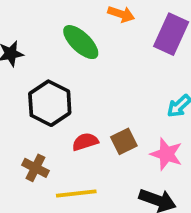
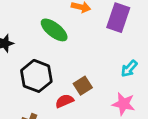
brown square: (124, 141) -> (83, 86), moved

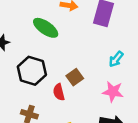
red semicircle: (64, 101) -> (59, 92), turned -77

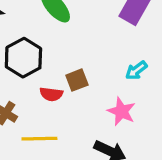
red semicircle: (59, 92) -> (51, 94), turned -84

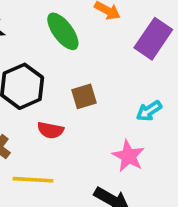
brown square: (77, 80) -> (84, 96), moved

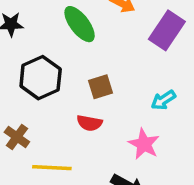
red semicircle: (50, 130) -> (89, 123), moved

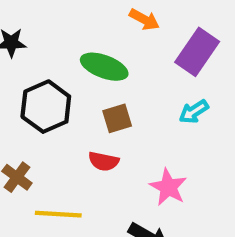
green ellipse: (80, 24) -> (104, 67), moved, turned -33
cyan arrow: (163, 100) -> (194, 112), moved

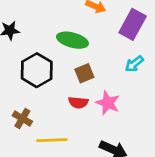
pink star: (168, 187) -> (108, 103), moved

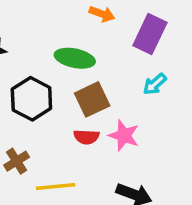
brown square: (84, 73) -> (92, 99), size x1.4
brown cross: (22, 118) -> (17, 161), turned 30

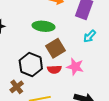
black hexagon: (31, 99) -> (31, 64), moved

